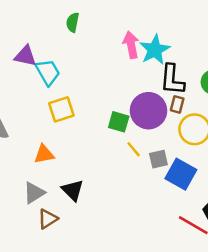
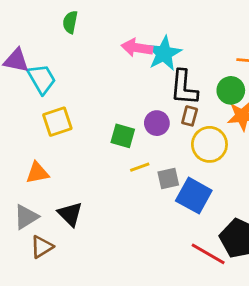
pink arrow: (131, 45) -> (137, 48), turned -70
purple circle: (148, 111) -> (157, 123), size x0.6
yellow line: (134, 149) -> (140, 167), turned -70

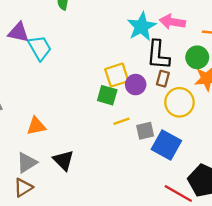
pink arrow: (137, 48) -> (172, 22), moved
yellow square: (57, 122) -> (117, 75), moved
brown triangle: (42, 247) -> (23, 188), moved

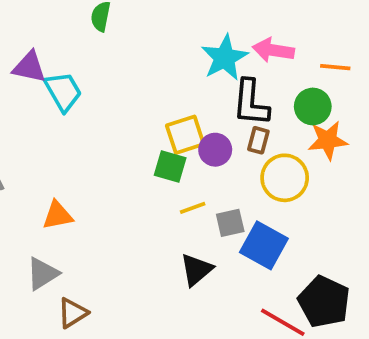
black triangle: (63, 160) -> (196, 270), moved, turned 35
brown triangle: (23, 188) -> (73, 313), moved

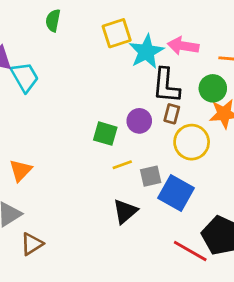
yellow square: (185, 135) -> (117, 33), moved
orange triangle: (58, 215) -> (20, 170), turned -35

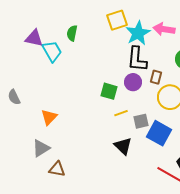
green semicircle: (53, 20) -> (72, 33), moved
black L-shape: (166, 86) -> (137, 59), moved
black triangle: (125, 211) -> (123, 146), turned -36
brown triangle: (32, 244) -> (57, 169), turned 42

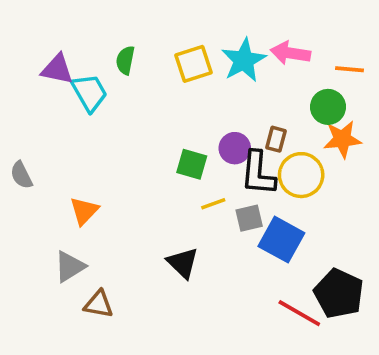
yellow square: (117, 20) -> (193, 64), moved
black L-shape: (137, 59) -> (258, 173), moved
black triangle: (123, 146) -> (183, 263), moved

